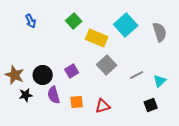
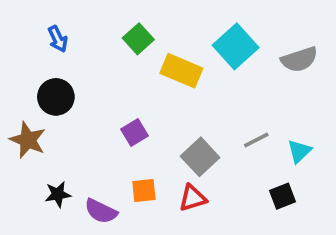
gray semicircle: (160, 32) -> (299, 59), turned 90
gray square: (107, 65) -> (200, 157), moved
black circle: (43, 75) -> (56, 97), moved
black star: (26, 95) -> (58, 194), moved
purple semicircle: (54, 95) -> (101, 211), moved, turned -48

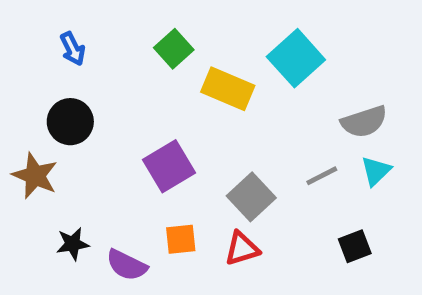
gray semicircle: (299, 59) -> (364, 122), moved
purple square: (135, 132) -> (169, 166), size x1.5
cyan triangle: (299, 151) -> (376, 171), moved

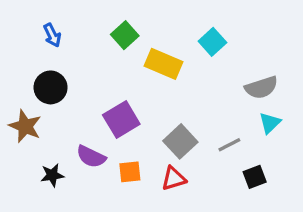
cyan square: (296, 58) -> (212, 42), size x0.7
gray line: (322, 176) -> (229, 145), moved
purple semicircle: (127, 265) -> (91, 157), moved

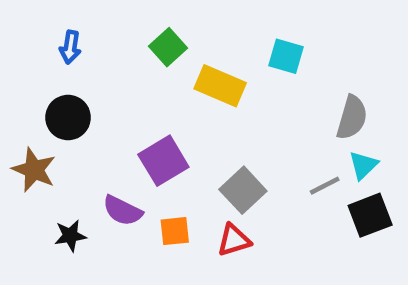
blue arrow: (52, 35) -> (70, 47), turned 35
cyan square: (212, 42) -> (286, 56), turned -32
gray semicircle: (261, 87) -> (352, 118), turned -56
gray line: (229, 145) -> (325, 186), moved
black square: (255, 177) -> (370, 215), moved, size x1.4

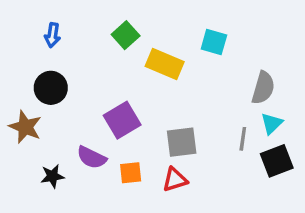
gray line: (325, 186) -> (243, 139), turned -55
gray square: (243, 190) -> (182, 142), turned 36

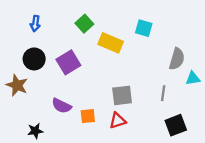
purple square: (122, 120) -> (68, 62), moved
cyan triangle: (272, 123) -> (193, 78), moved, turned 35
black square: (277, 161) -> (176, 125), moved
black star: (52, 176) -> (35, 131), moved

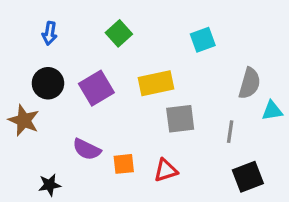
cyan square: (144, 28) -> (203, 40), turned -36
yellow rectangle: (111, 43) -> (156, 83), moved, turned -35
gray square: (122, 95) -> (180, 119), moved

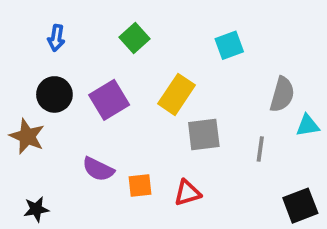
yellow rectangle: (156, 83) -> (176, 94), turned -44
black square: (248, 177) -> (300, 206), moved
black star: (50, 185) -> (36, 209), moved

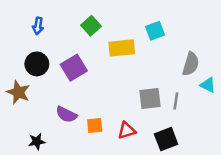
yellow rectangle: (176, 94) -> (122, 48), moved, turned 50
cyan triangle: (308, 125) -> (208, 85), turned 35
gray square: (204, 135) -> (150, 98), moved
black square: (300, 206) -> (166, 139), moved
black star: (36, 209) -> (37, 142), moved

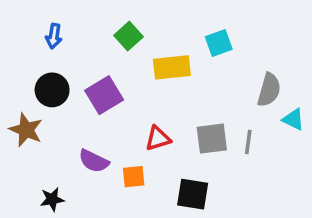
red triangle: (127, 130) -> (158, 139), moved
black square: (166, 139) -> (193, 194), moved, turned 30

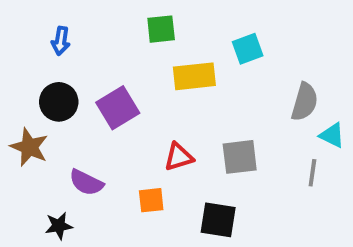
green square: (128, 36) -> (161, 29), moved, turned 36
gray line: (248, 142) -> (312, 173), moved
purple semicircle: (94, 161) -> (86, 183), moved

